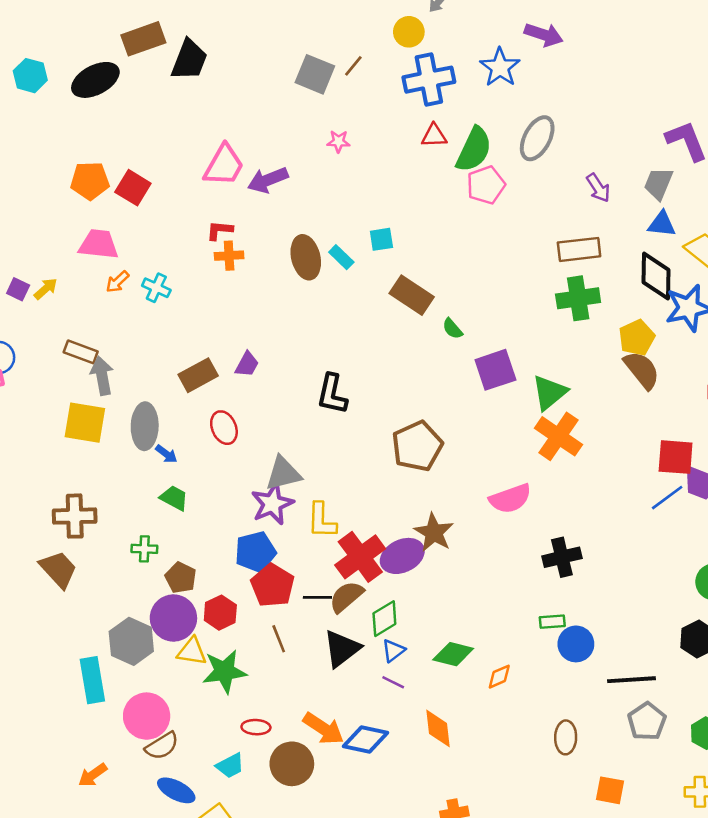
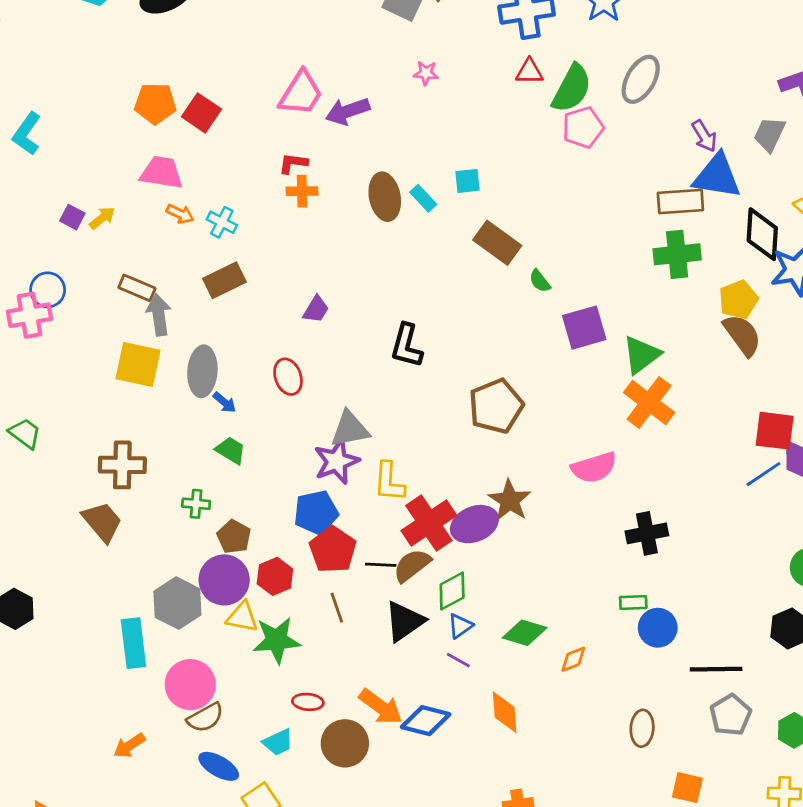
blue triangle: (662, 224) -> (717, 176), moved, size x1.6
orange arrow: (117, 282) -> (180, 214), turned -115
brown rectangle: (198, 375) -> (224, 280), moved

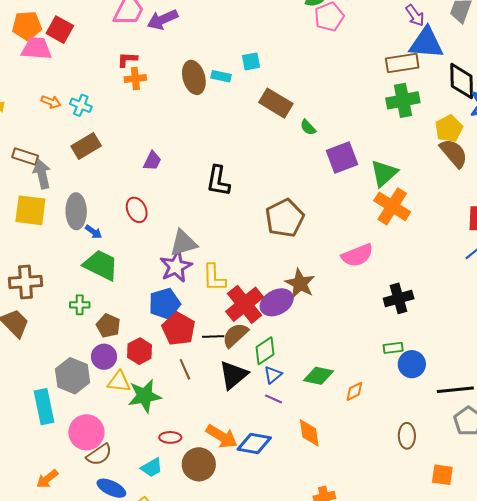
pink trapezoid: (162, 173) -> (36, 48), moved
cyan rectangle: (423, 198) -> (221, 76), turned -30
green trapezoid: (231, 450) -> (101, 265), size x1.6
purple circle: (224, 580) -> (104, 357), size x0.7

